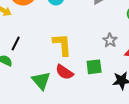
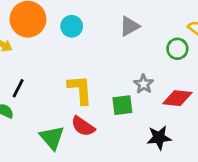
green square: (94, 67) -> (122, 105), moved

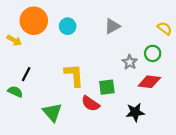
green circle: (177, 49) -> (153, 53), moved
gray star: (144, 84) -> (130, 62), moved
red semicircle: (83, 126) -> (90, 104), moved

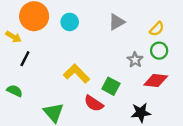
yellow semicircle: (165, 28) -> (157, 29), moved, turned 96
black line: (26, 74) -> (25, 59), moved
yellow L-shape: (74, 75) -> (77, 74), turned -40
green square: (107, 87) -> (111, 86), turned 35

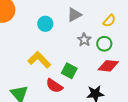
cyan circle: (70, 22) -> (45, 24), moved
green circle: (159, 51) -> (104, 44), moved
gray star: (135, 60) -> (84, 40), moved

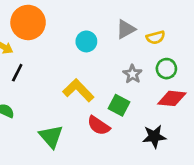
yellow semicircle: (109, 21) -> (156, 37), moved, turned 32
gray star: (84, 40) -> (133, 74), moved

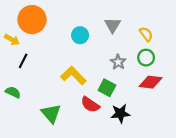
gray triangle: (126, 29) -> (113, 25), turned -30
yellow semicircle: (156, 37) -> (146, 34), moved, turned -112
black star: (154, 136) -> (120, 113), moved

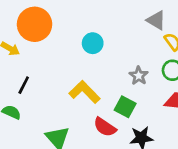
gray triangle: (113, 25) -> (156, 20), moved, turned -30
black line: (23, 61) -> (24, 85), moved

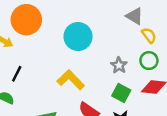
cyan circle: (93, 43) -> (78, 37), size x1.5
green square: (125, 107) -> (121, 93), moved

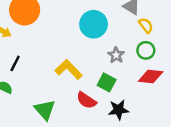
cyan circle: (78, 37) -> (94, 24), moved
green square: (121, 93) -> (107, 82), moved

